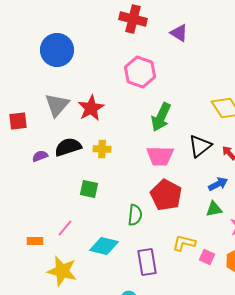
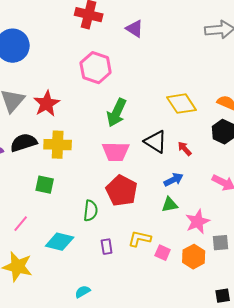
black triangle: (200, 146) -> (156, 142), turned -50
yellow cross: (102, 149) -> (58, 145), size x1.5
purple rectangle: (147, 262) -> (107, 247), moved, size x0.6

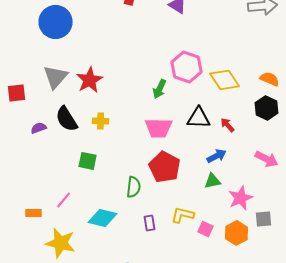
pink hexagon: (96, 68) -> (187, 67), moved
green arrow: (117, 113) -> (160, 89), size x0.7
black triangle: (156, 142) -> (199, 118), turned -30
black semicircle: (24, 143) -> (67, 119), turned -104
yellow cross: (58, 145) -> (101, 121), size x0.6

